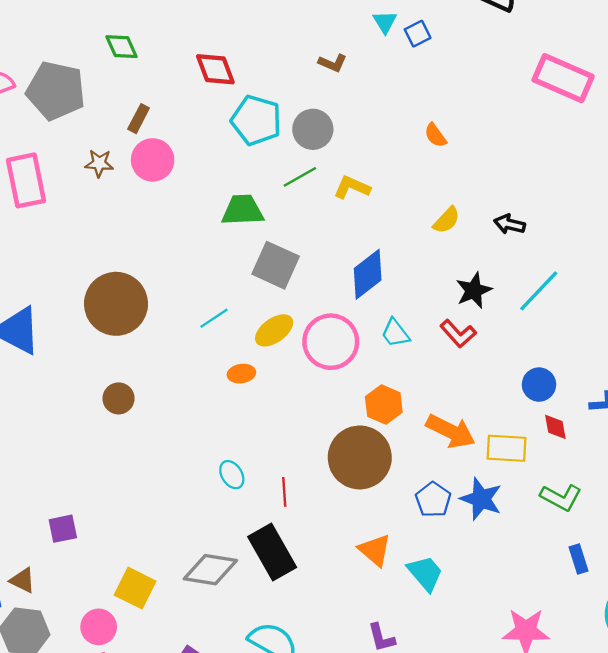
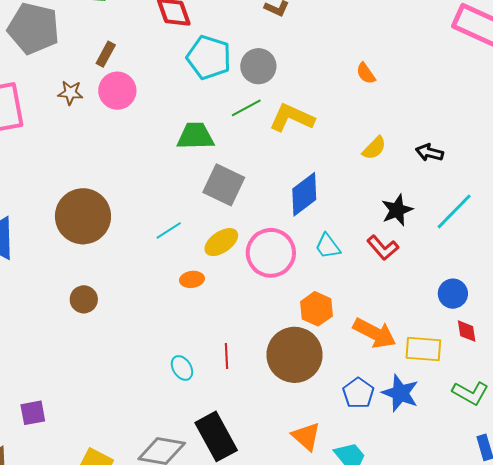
yellow L-shape: (352, 187) -> (292, 118), size x1.4
red line: (284, 492) -> (226, 356), moved

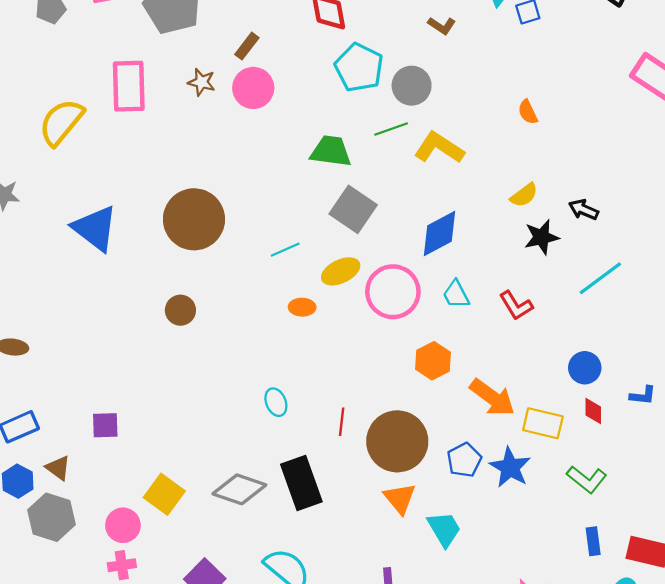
black star: (397, 210) -> (542, 237), moved
brown circle: (294, 355) -> (397, 441), moved
red line: (226, 356) -> (342, 422), moved

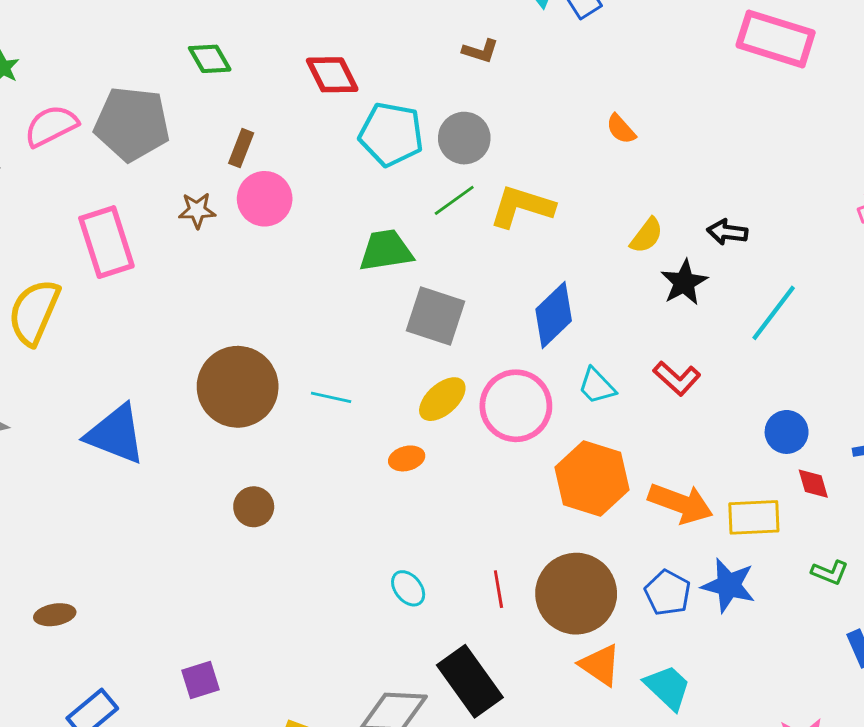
cyan line: (285, 250) -> (331, 397), moved, turned 52
orange hexagon: (433, 361) -> (592, 479), size x1.5
green L-shape: (587, 479) -> (830, 572), size x0.7

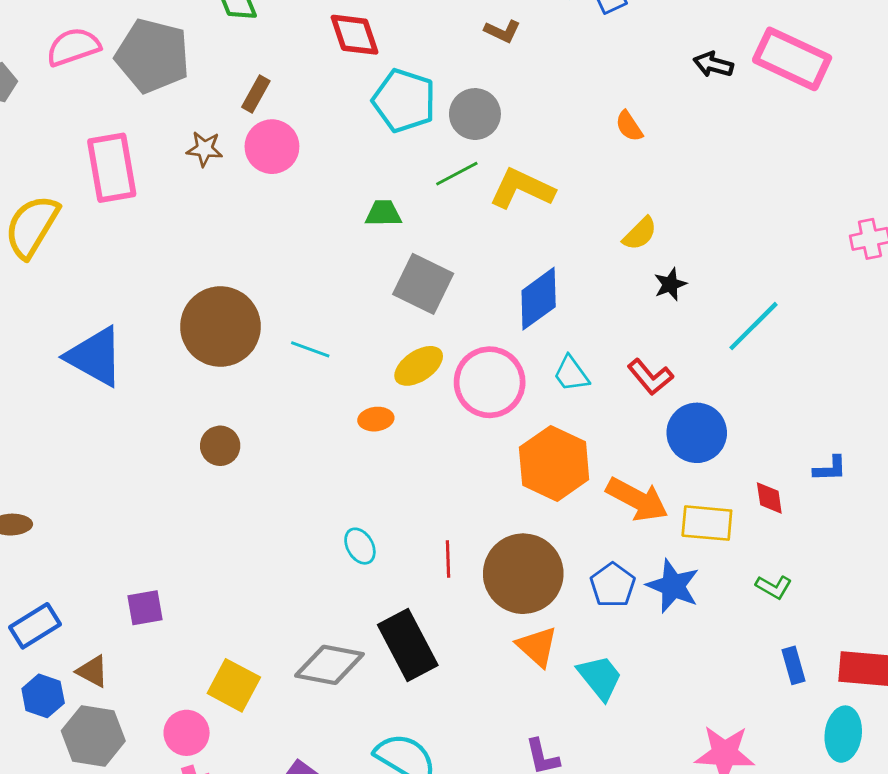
black arrow: (727, 232) -> (713, 64), moved
green trapezoid: (386, 251) -> (383, 213), size x0.7
black star: (684, 282) -> (670, 284), size x0.7
blue circle: (787, 432) -> (697, 433), moved, size x1.4

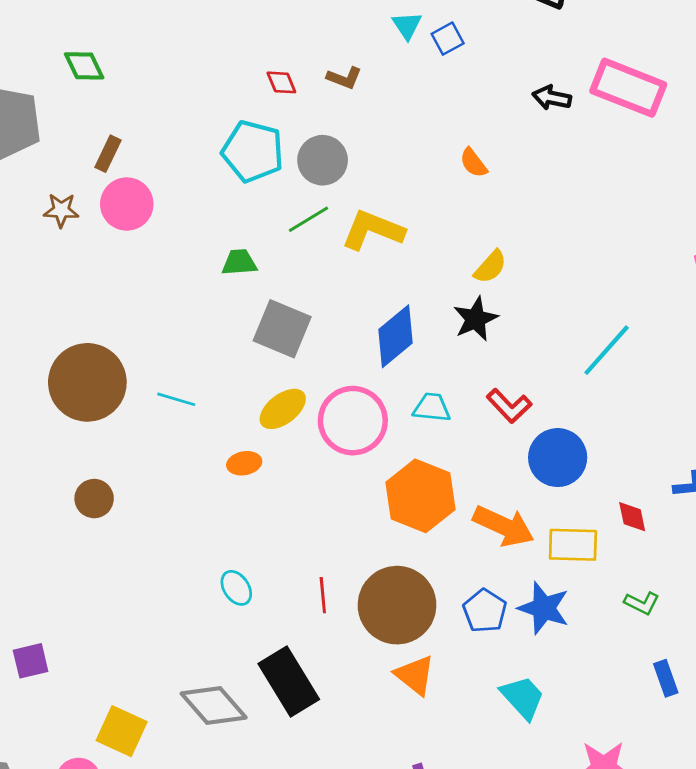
red diamond: (354, 35) -> (281, 82), moved, size x0.6
black star: (670, 284) -> (476, 319), moved, size x1.4
cyan trapezoid: (571, 374) -> (432, 408), turned 135
gray diamond: (329, 665) -> (214, 705), turned 42
cyan trapezoid: (600, 677) -> (523, 697), moved

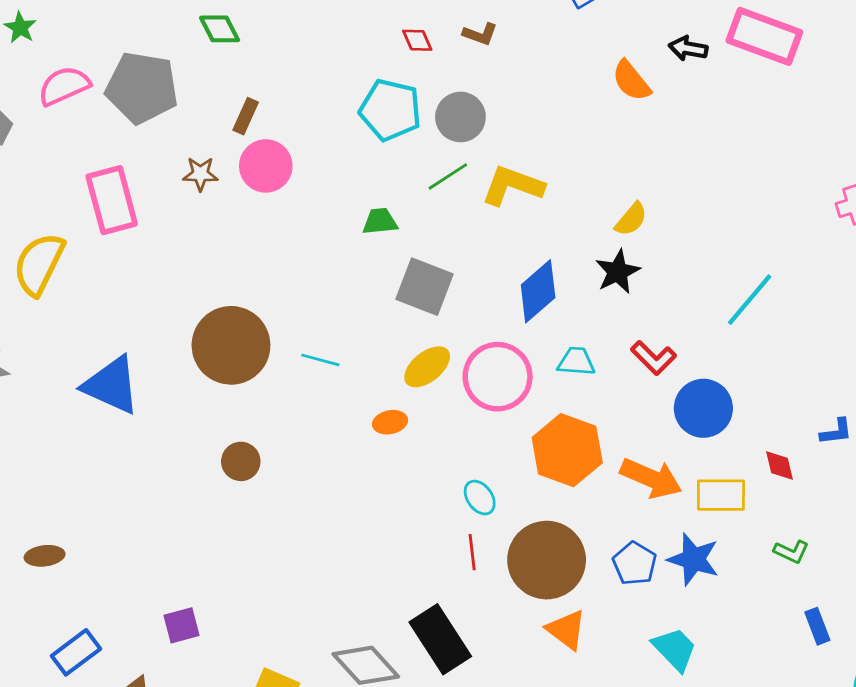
orange semicircle: (473, 163) -> (631, 81), moved, size x1.4
cyan ellipse: (236, 588) -> (480, 498), moved

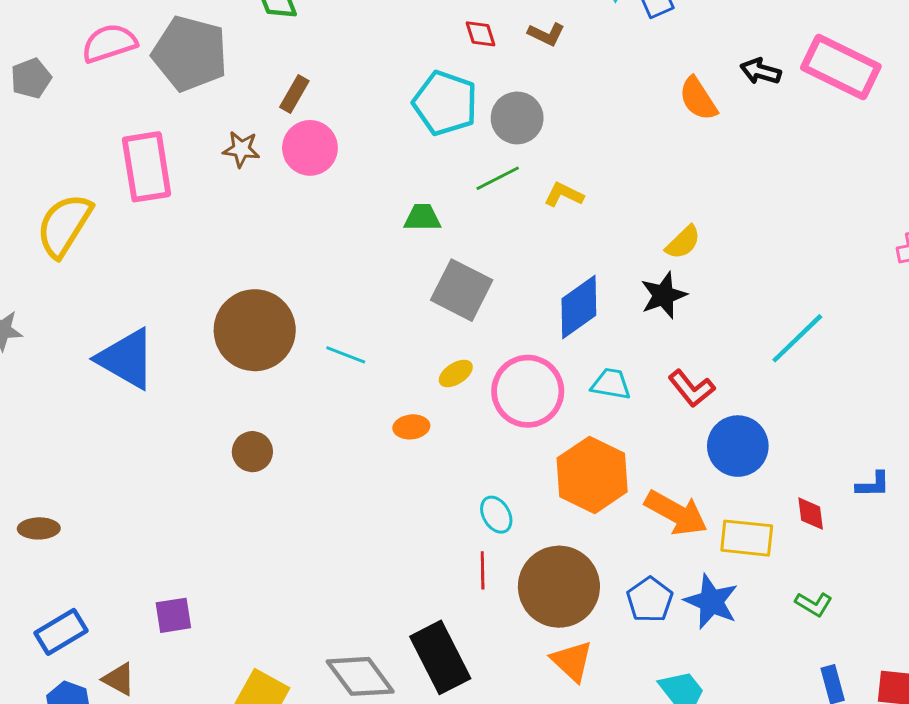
yellow L-shape: (513, 186) -> (564, 195), size x0.6
yellow ellipse: (427, 367) -> (456, 373), size x0.7

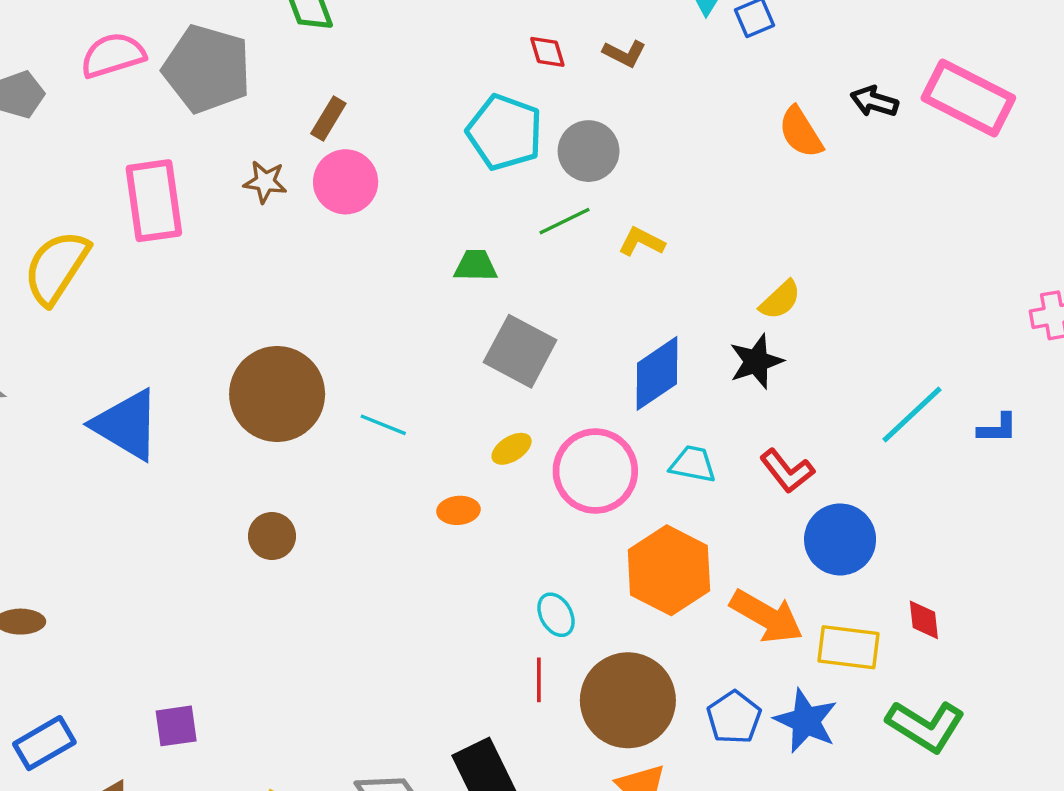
blue L-shape: (873, 485) -> (997, 428), moved
green L-shape: (814, 604) -> (926, 726), size x1.8

